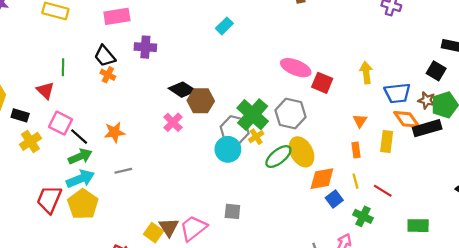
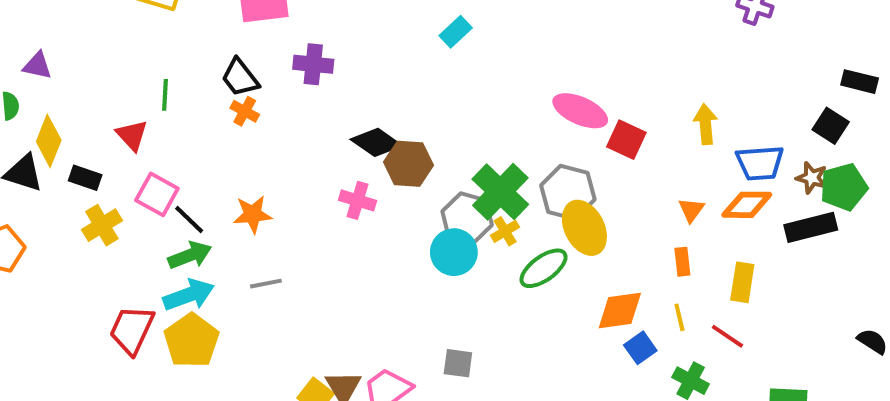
orange diamond: (407, 119) -> (747, 205), moved, turned -56
pink cross: (173, 122) -> (358, 200), turned -30
yellow rectangle: (387, 142) -> (742, 282), moved
yellow ellipse: (302, 152) -> (584, 228), moved

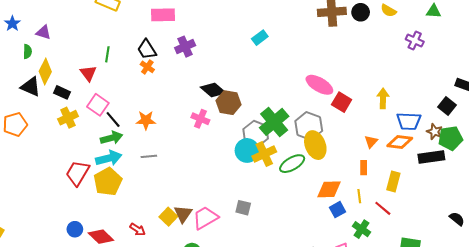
purple cross: (313, 64) -> (185, 47), turned -36
yellow cross: (505, 231) -> (264, 154), moved, size x1.6

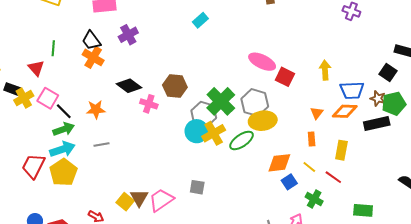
orange cross: (147, 67) -> (93, 57), size x1.5
black diamond: (213, 90) -> (129, 86), moved
yellow cross: (68, 118) -> (24, 98), moved
yellow ellipse: (315, 145) -> (263, 121), turned -72
yellow line: (359, 196) -> (309, 167), turned -40

